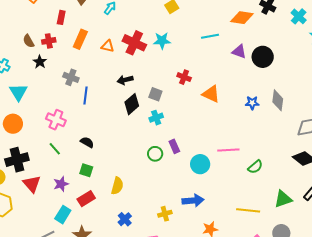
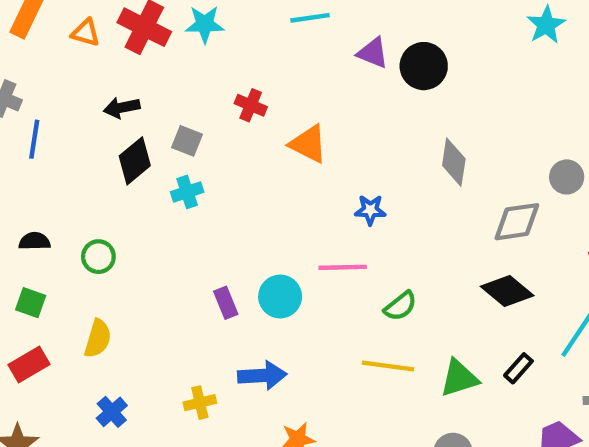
blue star: (252, 103) -> (370, 210), moved
black semicircle: (87, 142) -> (35, 241), turned -32
purple rectangle: (174, 146) -> (226, 303), moved
green circle: (155, 154) -> (98, 257), moved
yellow line: (248, 210) -> (388, 366), moved

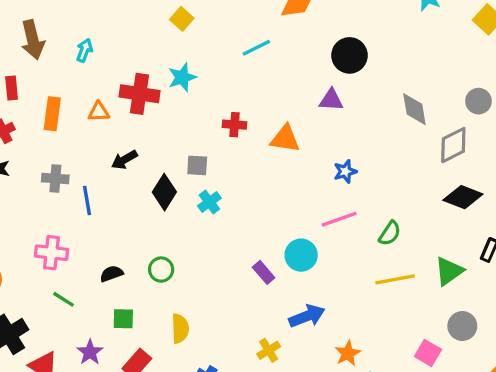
purple triangle: (373, 53) -> (331, 100), moved
black arrow: (122, 108) -> (124, 160), moved
gray diamond: (454, 162) -> (414, 109), moved

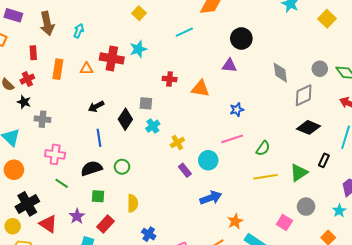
black arrow: (124, 160) -> (96, 106), moved
gray cross: (55, 178) -> (42, 119), moved
blue line: (87, 200) -> (99, 138), moved
black semicircle: (112, 274) -> (92, 168), size x1.5
yellow cross: (269, 350) -> (177, 143), moved

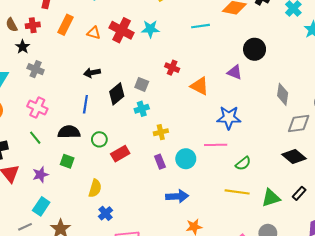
blue star: (237, 110) -> (229, 118), size x1.6
yellow semicircle: (133, 203) -> (95, 188), moved
red rectangle: (106, 224) -> (120, 154), moved

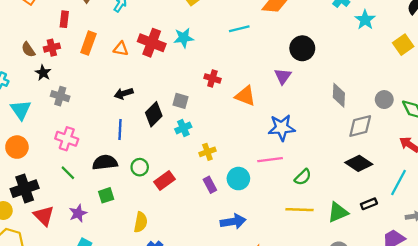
purple triangle: (235, 72) -> (283, 76), turned 49
green square: (67, 161) -> (106, 195), turned -32
black rectangle: (299, 193) -> (369, 204), turned 32

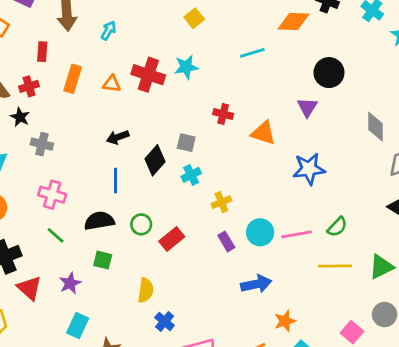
pink line: (270, 160) -> (296, 234), moved
green square: (106, 195) -> (103, 260), turned 35

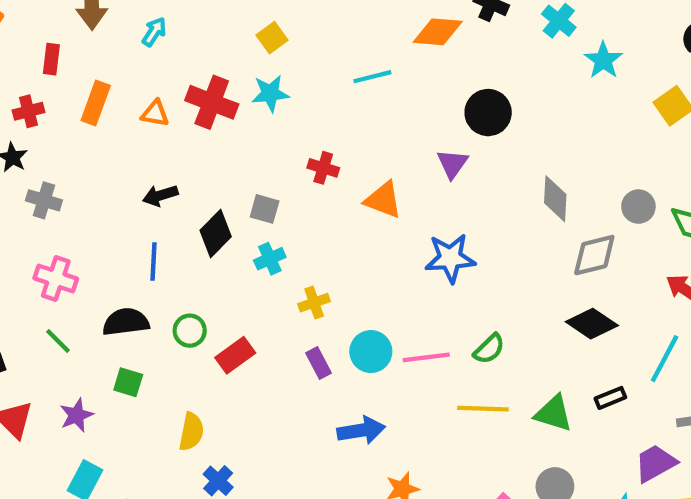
yellow square: (194, 18) -> (272, 38), moved
green triangle: (381, 267) -> (553, 413), turned 40

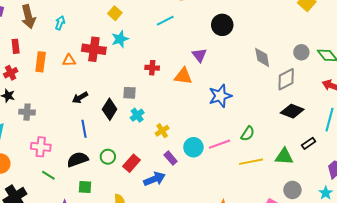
purple triangle: (452, 164) -> (199, 55), moved
blue arrow: (361, 430) -> (154, 179), moved

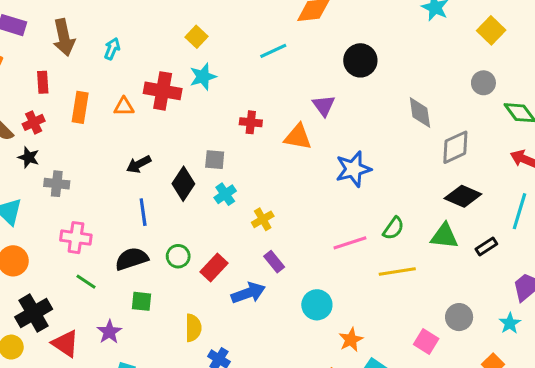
gray circle: (301, 52) -> (483, 83), moved
cyan circle: (193, 147) -> (317, 305), moved
green triangle: (284, 156) -> (444, 236), moved

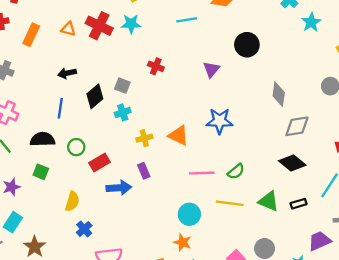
orange rectangle: (80, 107) -> (31, 35), moved
orange triangle: (298, 137) -> (179, 135), moved
green triangle: (444, 236) -> (269, 201), moved
cyan circle: (317, 305) -> (189, 214), moved
orange star: (351, 340) -> (183, 242), turned 30

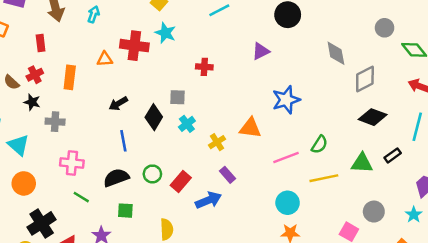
cyan star: (131, 24) -> (165, 33), turned -30
purple triangle: (211, 69) -> (261, 51), turned 42

